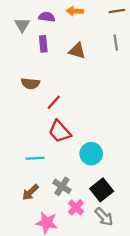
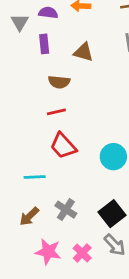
brown semicircle: (30, 84) -> (59, 82), moved
red line: (54, 102) -> (56, 112), turned 35
cyan circle: (91, 154) -> (113, 157), moved
pink cross: (76, 207) -> (82, 253), moved

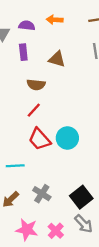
red line: (56, 112) -> (34, 110), turned -35
cyan circle: (113, 157) -> (67, 138), moved

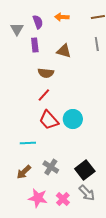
purple semicircle: (27, 26) -> (38, 22), turned 64

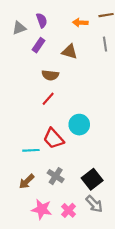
orange arrow: (62, 17) -> (80, 23), moved
gray triangle: (17, 29) -> (19, 28), turned 40
purple rectangle: (35, 45) -> (38, 45), turned 40
red trapezoid: (49, 120) -> (53, 138), moved

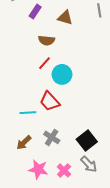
cyan circle: (79, 125) -> (62, 74), moved

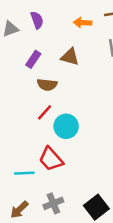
purple rectangle: (35, 11) -> (33, 59), moved
gray cross: (52, 137) -> (53, 203), turned 35

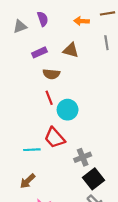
purple rectangle: (33, 59) -> (39, 52), turned 32
red line: (45, 112) -> (49, 98), turned -64
gray cross: (53, 203) -> (83, 157), moved

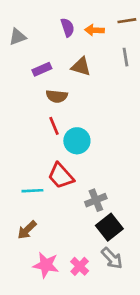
purple semicircle: (43, 19) -> (67, 27), moved

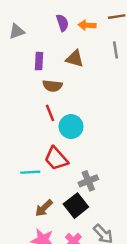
purple rectangle: (42, 69) -> (39, 61), turned -63
black square: (109, 227) -> (76, 206), moved
brown arrow: (27, 230) -> (44, 208), moved

